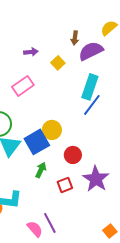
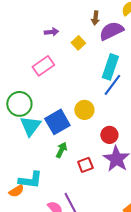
yellow circle: (52, 130) -> (84, 110), moved
red circle: (73, 155) -> (109, 135), moved

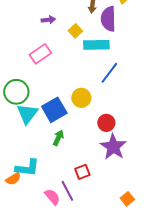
purple semicircle: (111, 31) -> (108, 19), turned -65
cyan rectangle: (110, 67) -> (96, 45), moved, turned 70
red square: (85, 165) -> (82, 172), moved

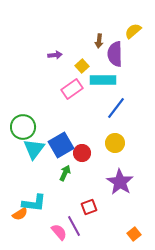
pink rectangle: (40, 54) -> (72, 89), moved
yellow circle: (81, 98) -> (115, 143), moved
red circle: (106, 123) -> (82, 153), moved

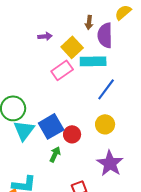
yellow square: (82, 66) -> (72, 47), size x1.5

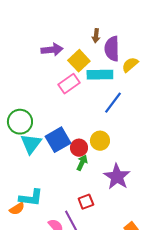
yellow semicircle: (123, 12) -> (130, 65), moved
purple arrow: (45, 36) -> (52, 50), size x1.5
yellow circle: (105, 124) -> (100, 141), moved
green arrow: (55, 154) -> (82, 163), moved

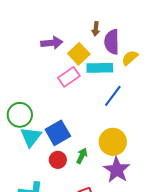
yellow circle: (100, 141) -> (113, 142), moved, size x1.4
red circle: (79, 148) -> (58, 160), moved

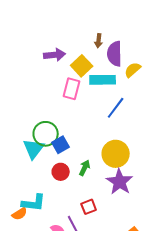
pink rectangle: (69, 77) -> (72, 89), turned -40
green circle: (20, 115) -> (46, 134), moved
blue square: (58, 133) -> (61, 145), size x0.7

